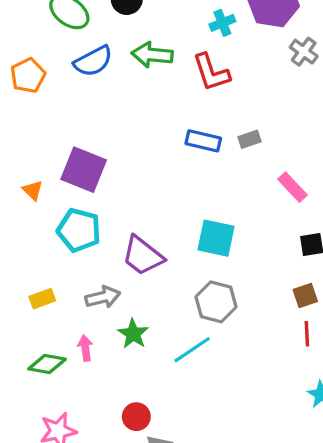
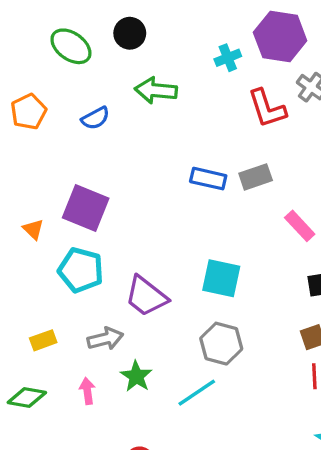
blue semicircle: (93, 61) -> (95, 118), moved, size x0.7
red L-shape: (211, 72) -> (267, 108), moved
gray rectangle: (249, 139) -> (256, 177), size x1.4
green diamond: (47, 364) -> (27, 397), moved

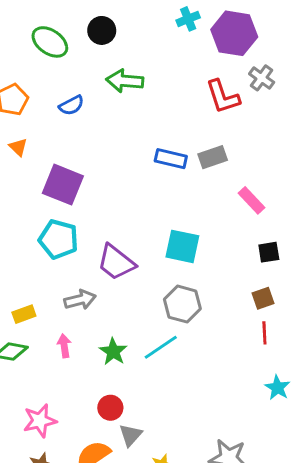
cyan cross: (228, 58) -> (188, 19), moved
orange triangle: (33, 229) -> (18, 147), moved
yellow rectangle: (43, 340) -> (24, 314), moved
green star: (136, 376) -> (113, 352), moved

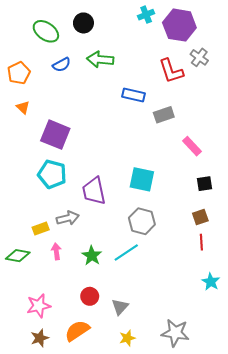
blue semicircle: (71, 105) -> (62, 65), moved
blue rectangle: (171, 159) -> (134, 95), moved
purple trapezoid: (116, 262) -> (94, 191), turned 40
yellow rectangle: (24, 314) -> (41, 228), moved
gray triangle: (131, 435) -> (120, 307), moved

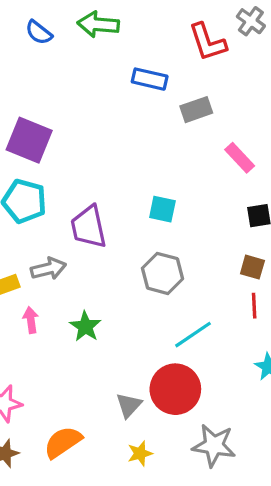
blue semicircle: (62, 65) -> (39, 32), turned 66
cyan square: (142, 179) -> (162, 209), size x0.7
brown square: (200, 217) -> (252, 267), turned 35
cyan line: (126, 252) -> (193, 335), moved
red circle: (90, 296) -> (175, 389), moved, size x1.8

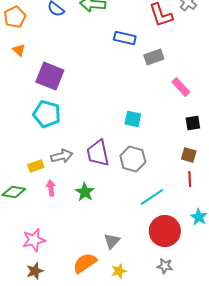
purple trapezoid: (89, 227) -> (98, 153), moved
red circle: (175, 389) -> (165, 231), moved
orange semicircle: (63, 442) -> (85, 263), moved
gray star: (214, 445) -> (165, 266), size x0.6

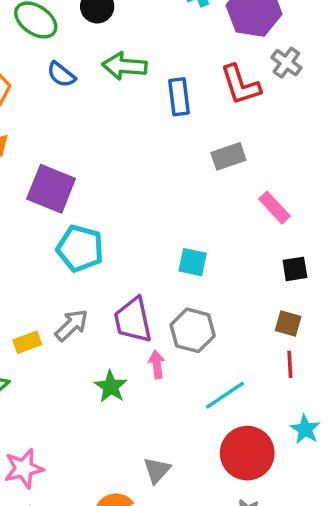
blue rectangle: (125, 38) -> (179, 97), moved, turned 70
cyan pentagon: (47, 114) -> (80, 248), moved
gray arrow: (62, 156) -> (72, 325), turned -30
pink arrow: (51, 188) -> (157, 364), moved

